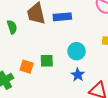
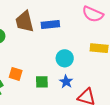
green square: (47, 61) -> (42, 82), moved

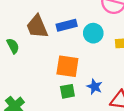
cyan circle: (65, 58) -> (93, 33), moved
orange square: (16, 74) -> (67, 66), moved, size x1.5

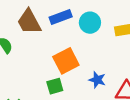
orange square: (67, 66) -> (66, 61), turned -30
green square: (67, 91) -> (55, 86), moved

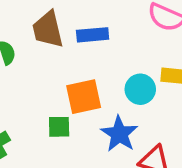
cyan circle: (90, 23) -> (140, 89), moved
blue star: (97, 80) -> (119, 134), size x1.5

